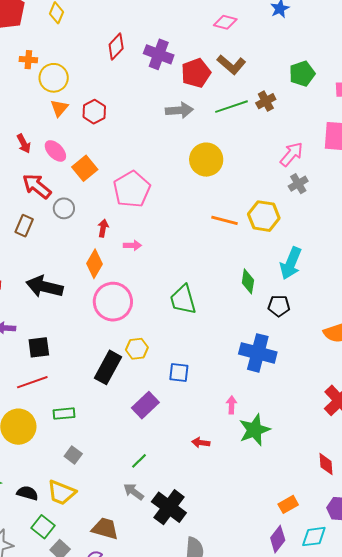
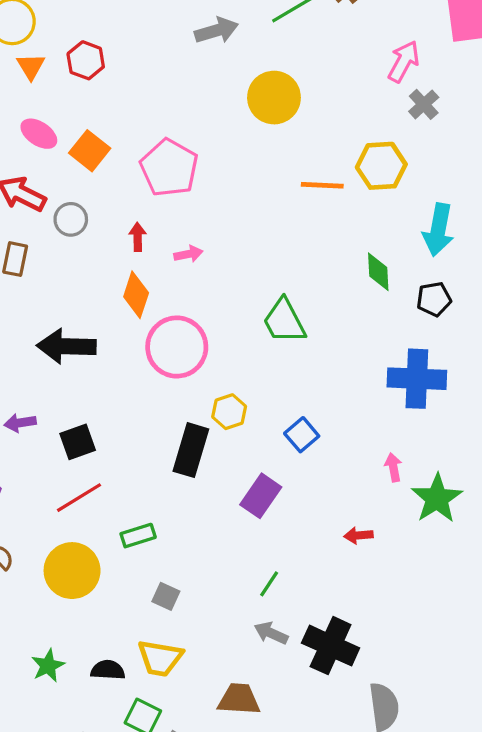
blue square: (179, 373) -> (302, 435), turned -35

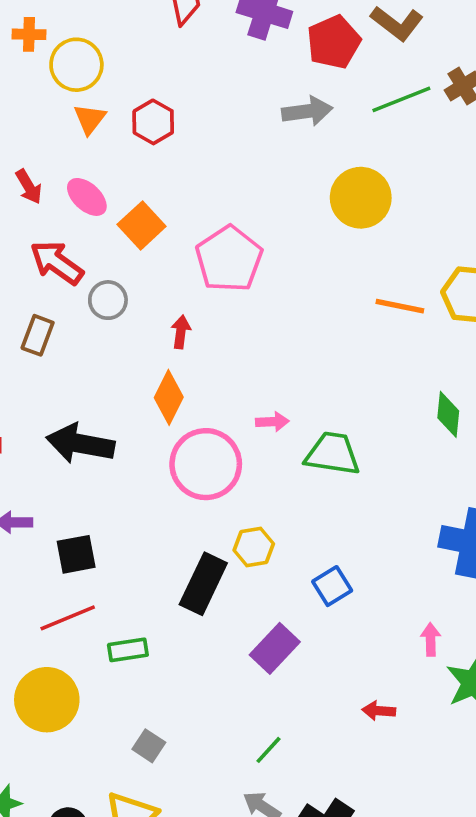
pink arrow: (188, 254) -> (272, 422), moved
green trapezoid: (284, 321) -> (333, 454), turned 117
green rectangle: (138, 536) -> (128, 650), moved

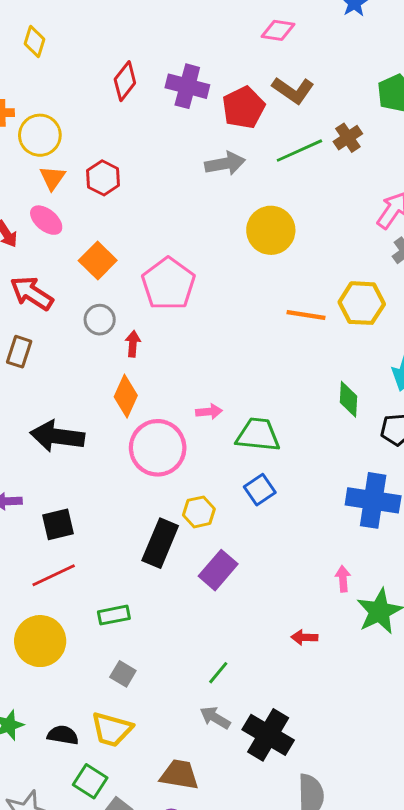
pink ellipse: (87, 197) -> (46, 220), moved
gray circle: (108, 300) -> (100, 320), moved
blue square: (332, 586) -> (260, 490), moved
purple rectangle: (275, 648) -> (218, 570), moved
green rectangle: (128, 650) -> (114, 615), moved

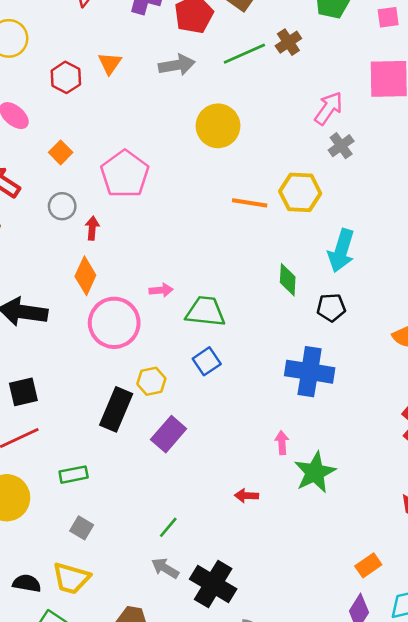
orange triangle: (52, 178) -> (110, 63), moved
orange square: (98, 260) -> (61, 152), size x0.7

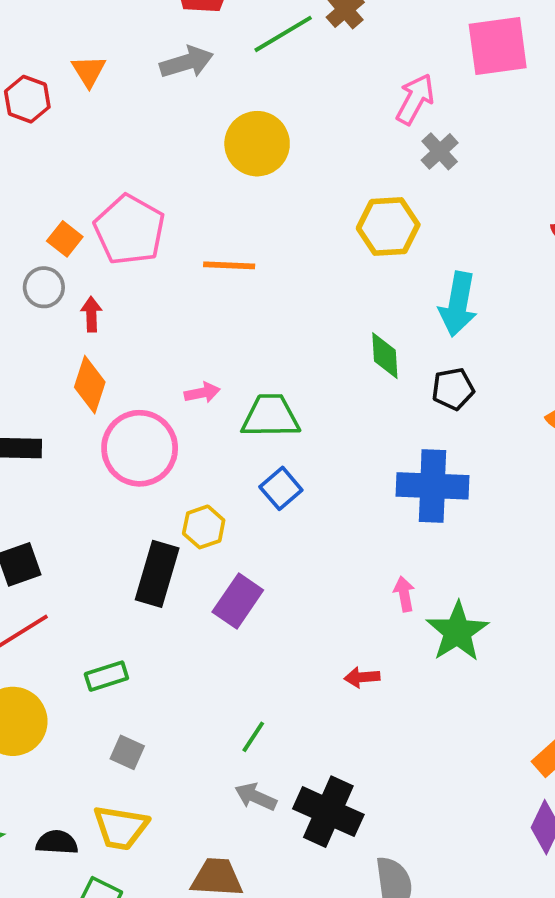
orange square: (61, 152) -> (65, 239), moved
orange line: (250, 203) -> (229, 265), moved

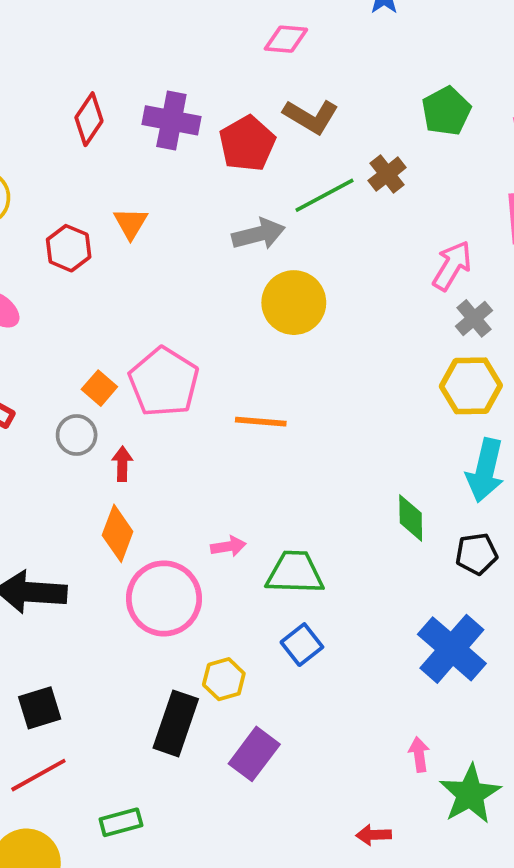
gray arrow: (187, 62) -> (258, 234), moved
yellow hexagon: (388, 226) -> (471, 386), moved
blue cross: (433, 486) -> (452, 649), turned 36

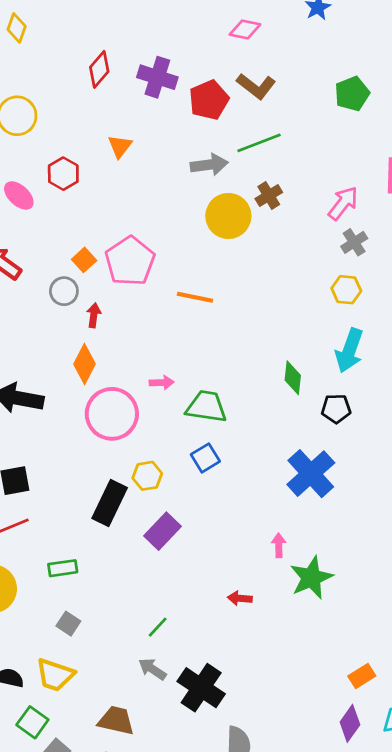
brown cross: (387, 174) -> (269, 196), moved
red hexagon: (69, 248) -> (63, 174), moved
yellow hexagon: (471, 386) -> (346, 290), size x0.7

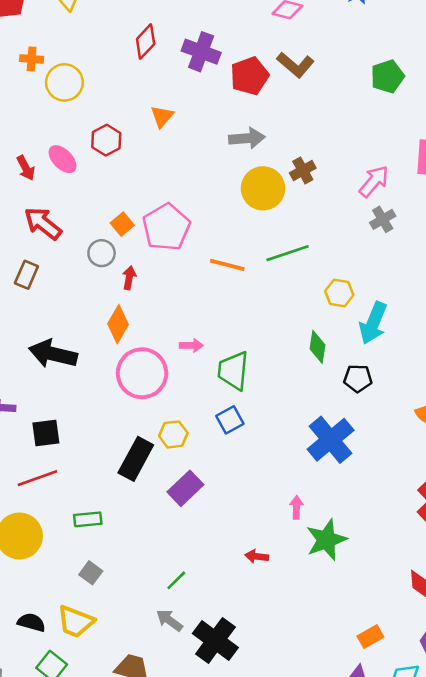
green line: (259, 143) -> (288, 253), moved
yellow hexagon: (346, 290) -> (339, 293), moved
green trapezoid: (206, 407) -> (233, 371), turned -96

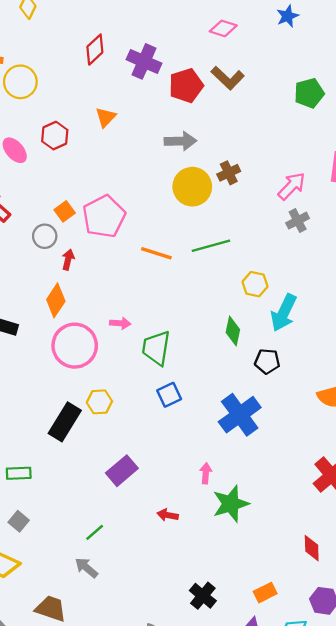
blue square: (230, 420) -> (169, 395), moved
purple rectangle: (185, 488) -> (122, 471), moved
black cross: (215, 641) -> (203, 596), moved, size x0.7

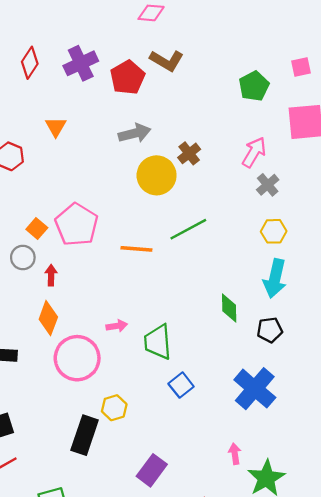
purple cross: (144, 61) -> (81, 63), turned -36
green pentagon: (309, 93) -> (254, 86), moved
yellow hexagon: (255, 284) -> (274, 231), moved

